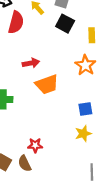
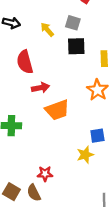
red semicircle: (16, 22) -> (25, 62), moved, turned 150
black square: (65, 24) -> (76, 46), turned -30
yellow star: (83, 134) -> (85, 155), moved

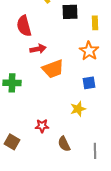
blue square: (97, 136) -> (89, 83), moved
brown semicircle: (34, 193) -> (64, 144), moved

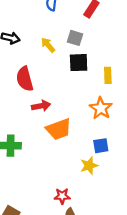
yellow star: (78, 109) -> (89, 166), moved
red star: (42, 126) -> (62, 196), moved

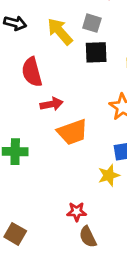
yellow arrow: (48, 45) -> (60, 31), size x1.5

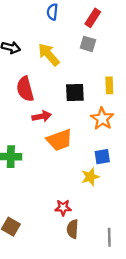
gray square: (92, 23) -> (88, 44), moved
black square: (96, 52) -> (75, 93), moved
brown semicircle: (88, 237) -> (73, 229), turned 30

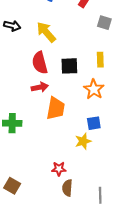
gray square: (88, 44) -> (104, 23), moved
red semicircle: (25, 89) -> (40, 63), moved
orange trapezoid: (59, 140) -> (56, 108), turned -60

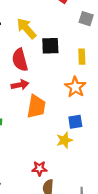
black square: (69, 66) -> (50, 46), moved

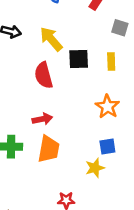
yellow rectangle: (82, 57) -> (111, 62), moved
red arrow: (20, 85) -> (42, 119), moved
orange trapezoid: (36, 107) -> (49, 149), moved

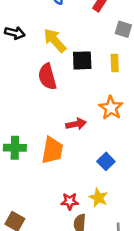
red arrow: (42, 119) -> (76, 124), moved
blue square: (107, 147) -> (106, 161), moved, turned -35
yellow star: (95, 168) -> (98, 198), moved, turned -30

